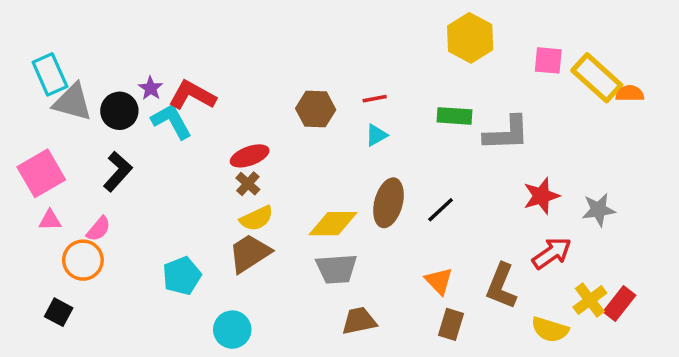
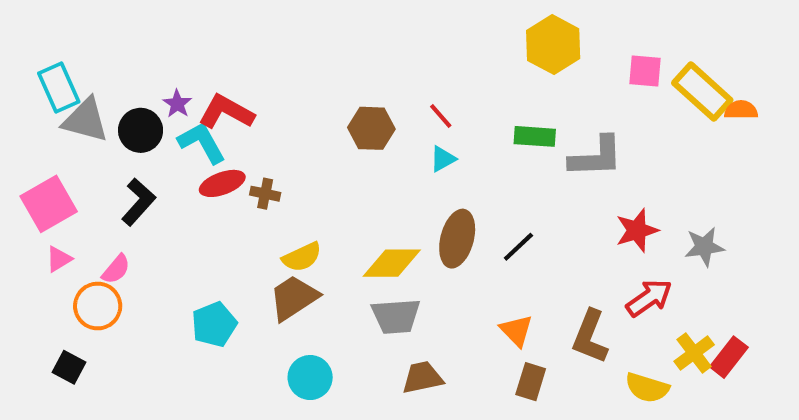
red line: (375, 99) -> (441, 116), turned 60
red ellipse: (250, 156) -> (222, 183), moved
brown cross: (248, 184) -> (265, 194), moved, turned -30
pink triangle: (50, 220) -> (59, 259), turned -30
cyan circle: (232, 330) -> (310, 378), moved

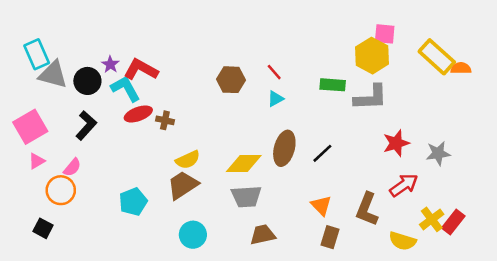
yellow hexagon: (553, 45) -> (372, 56), moved
pink square: (645, 71) -> (385, 34), moved

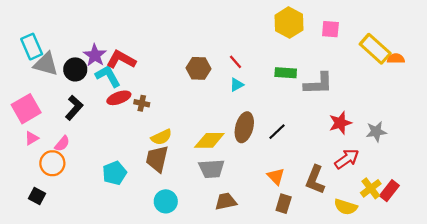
yellow hexagon: (372, 56) -> (289, 23), moved
purple star: (110, 64) -> (95, 55), size x1.5
brown trapezoid: (183, 185) -> (157, 159), turned -44

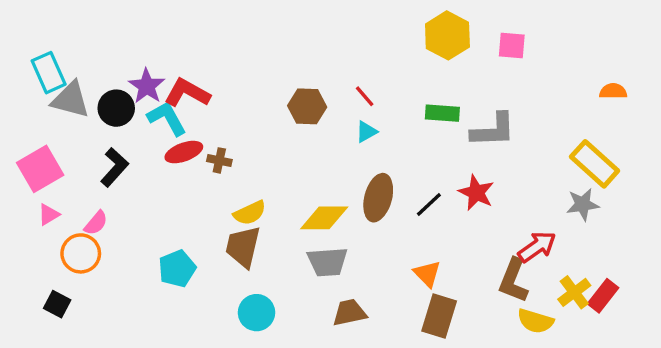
yellow rectangle: (375, 49) -> (595, 164), moved
red star: (340, 123) -> (476, 193), moved, turned -30
brown L-shape: (315, 180) -> (513, 280), moved
brown rectangle: (284, 204) -> (439, 316), size x1.4

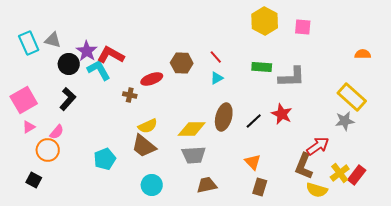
gray triangle: (71, 100) -> (53, 40), moved, size x0.7
red ellipse: (184, 152) -> (152, 79), moved
brown trapezoid: (243, 247) -> (144, 146), turned -64
brown rectangle: (439, 316) -> (260, 187), size x0.7

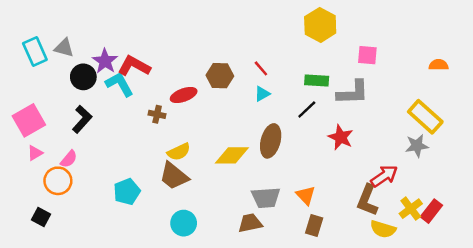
pink square: (303, 27) -> (367, 55), moved
black line: (254, 121) -> (307, 109), moved
gray trapezoid: (194, 155) -> (266, 198), moved

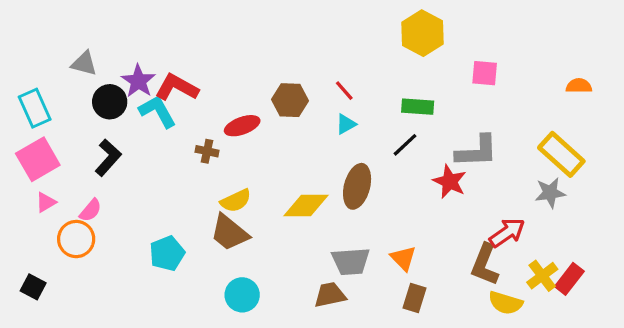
cyan rectangle: (35, 51) -> (35, 108), moved
gray L-shape: (353, 93) -> (477, 151), moved
black square: (41, 217) -> (33, 287), moved

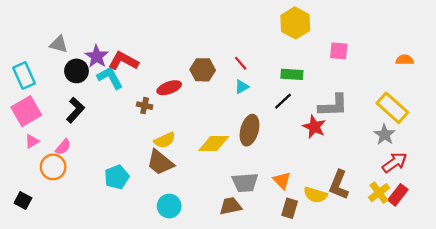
gray star: (550, 193) -> (385, 135), turned -30
red arrow: (507, 233) -> (395, 162), moved
yellow semicircle: (505, 303) -> (315, 195), moved

